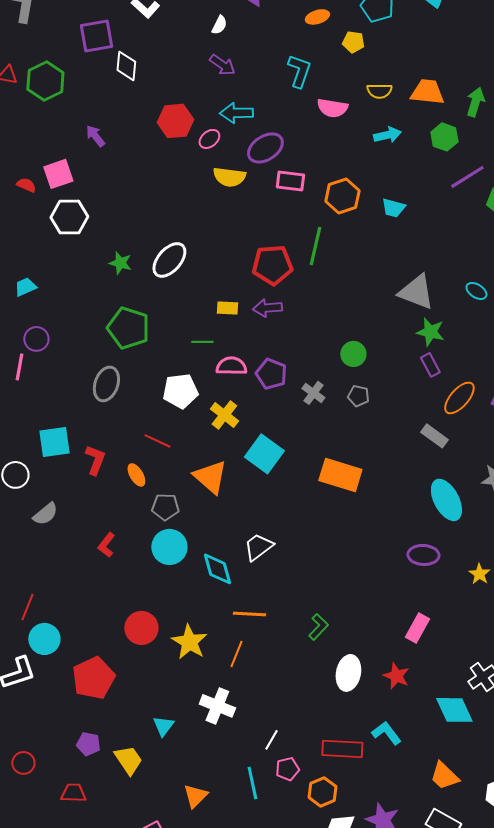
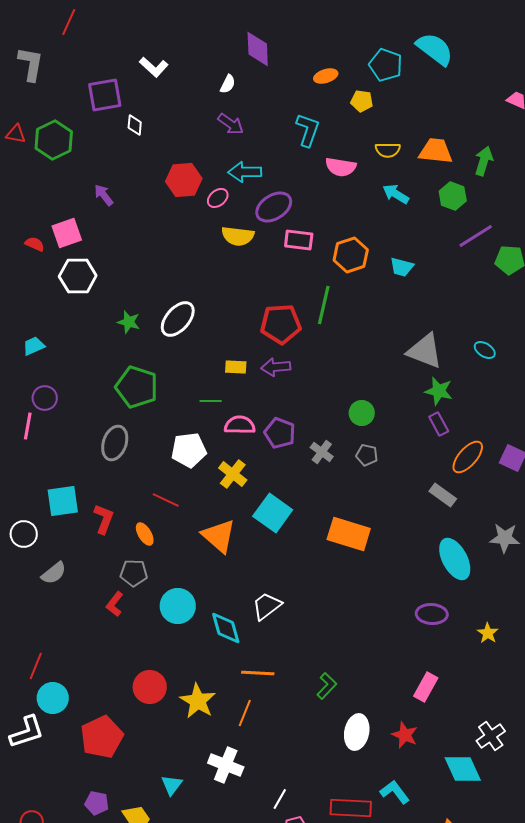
white diamond: (126, 66) -> (135, 125), size x0.7
cyan arrow: (387, 135) -> (396, 194), turned -136
gray pentagon: (165, 507) -> (134, 573), moved

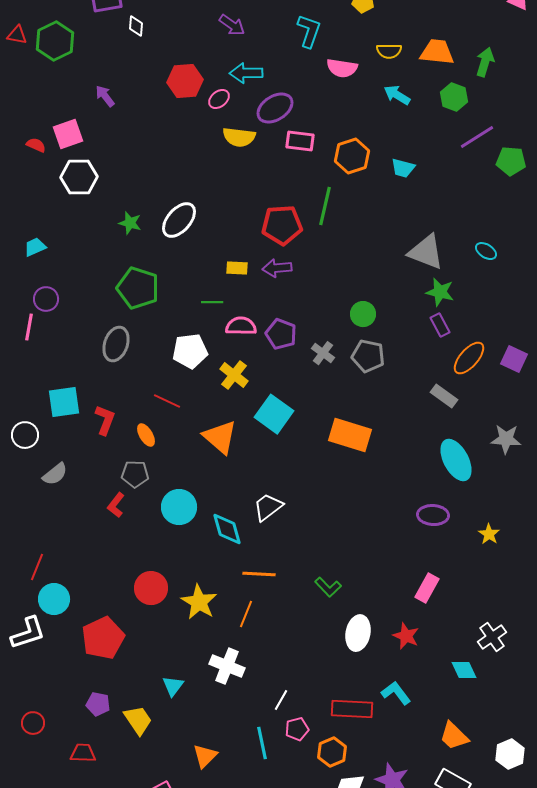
gray pentagon: (367, 455) -> (368, 356), size x1.5
green L-shape: (327, 686) -> (328, 587), turned 92
cyan diamond: (463, 769) -> (464, 670), size x0.7

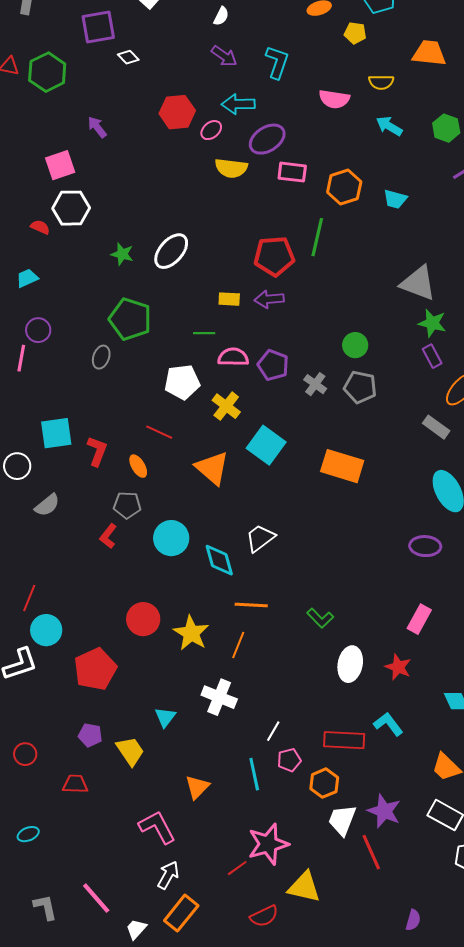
white diamond: (136, 26) -> (128, 57), turned -50
cyan L-shape: (309, 31) -> (277, 62), moved
orange trapezoid: (437, 52) -> (429, 53), moved
red semicircle: (36, 145) -> (40, 227), moved
gray ellipse: (116, 344) -> (101, 357), moved, size x0.7

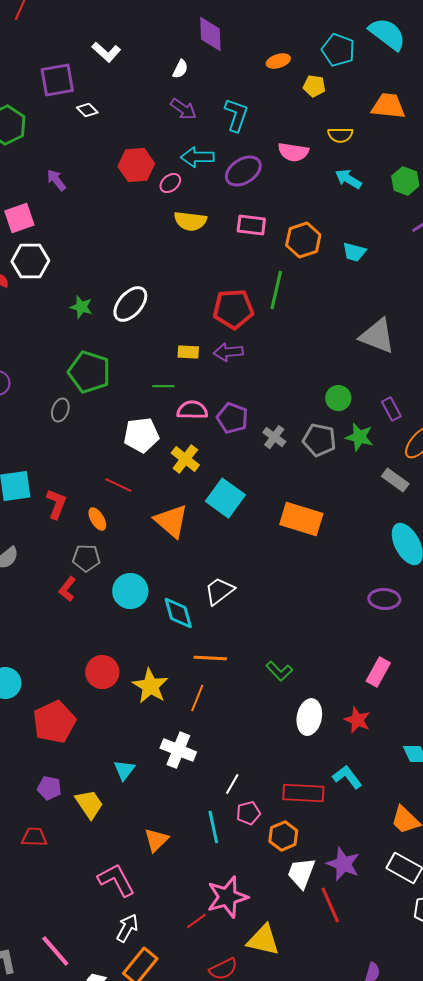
purple ellipse: (267, 139) -> (243, 171), moved
green star: (432, 323) -> (359, 437), moved
green circle: (355, 345) -> (338, 398), moved

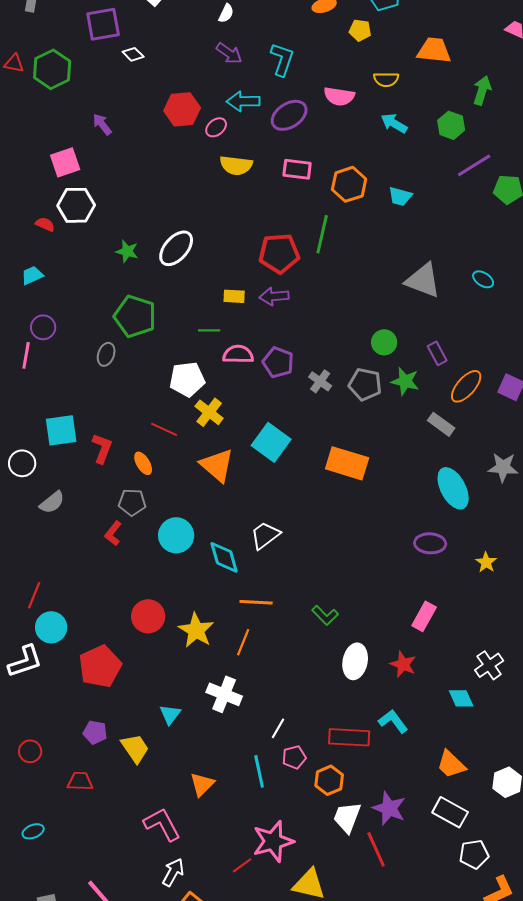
yellow cross: (185, 459) -> (209, 412), moved

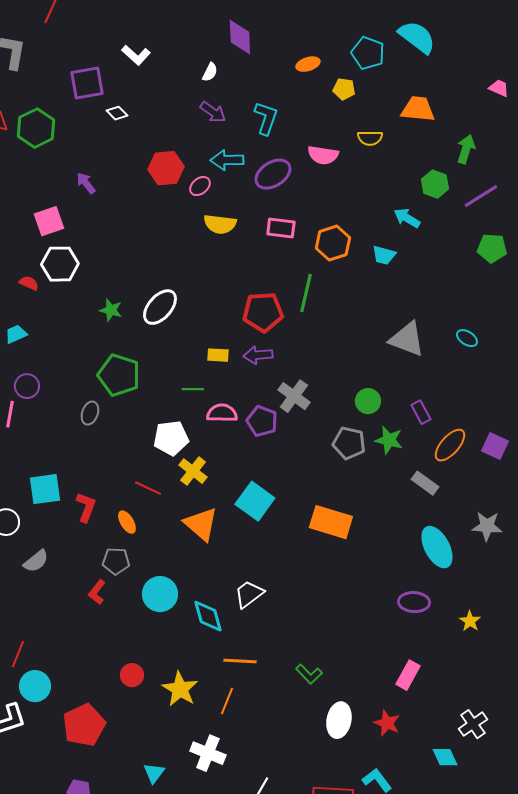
cyan arrow: (394, 123) -> (407, 218), moved
purple line: (474, 165) -> (481, 196), moved
gray cross: (320, 381) -> (294, 396), moved, size x1.4
red circle: (148, 616) -> (132, 675), size x0.7

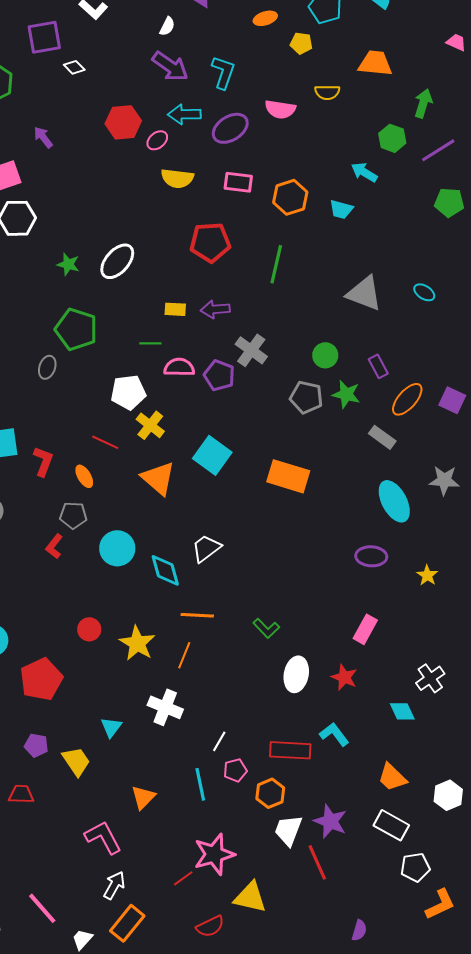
purple arrow: (213, 112) -> (170, 66), size x1.4
green line: (306, 293) -> (276, 264), moved
red pentagon: (263, 312) -> (210, 242), moved

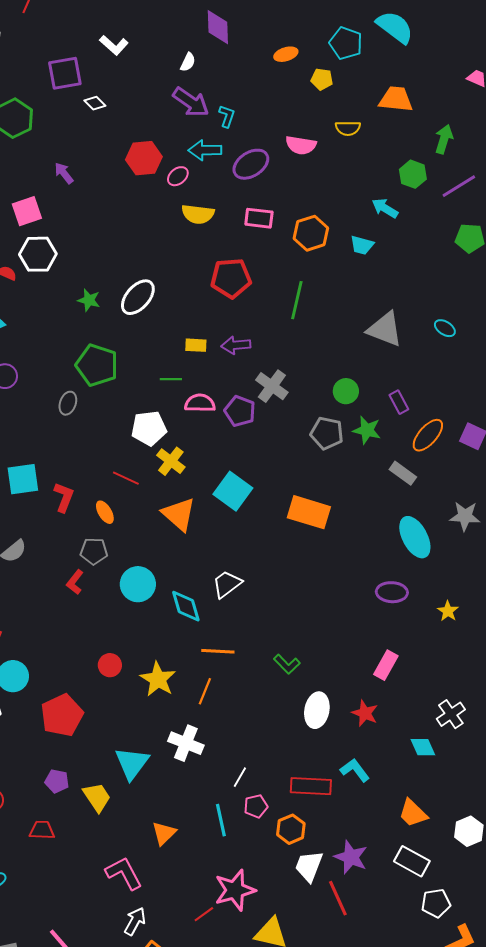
cyan L-shape: (223, 72) -> (227, 116), moved, size x0.7
cyan triangle: (111, 727) -> (132, 763), size x1.6

